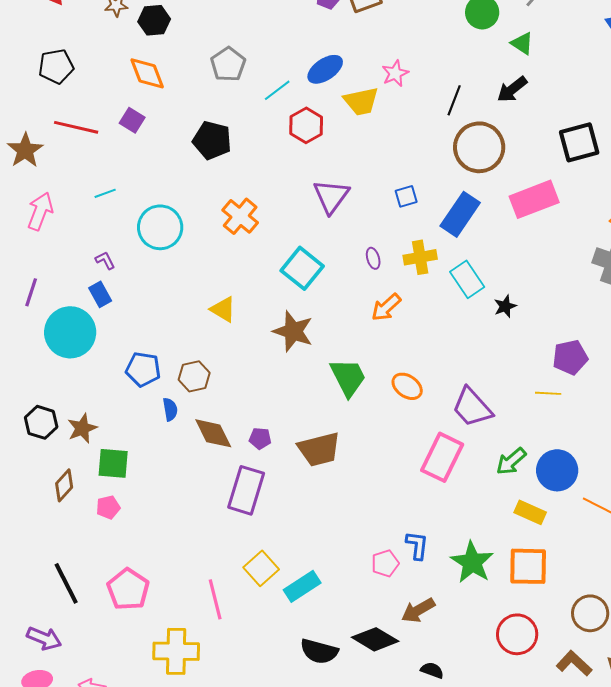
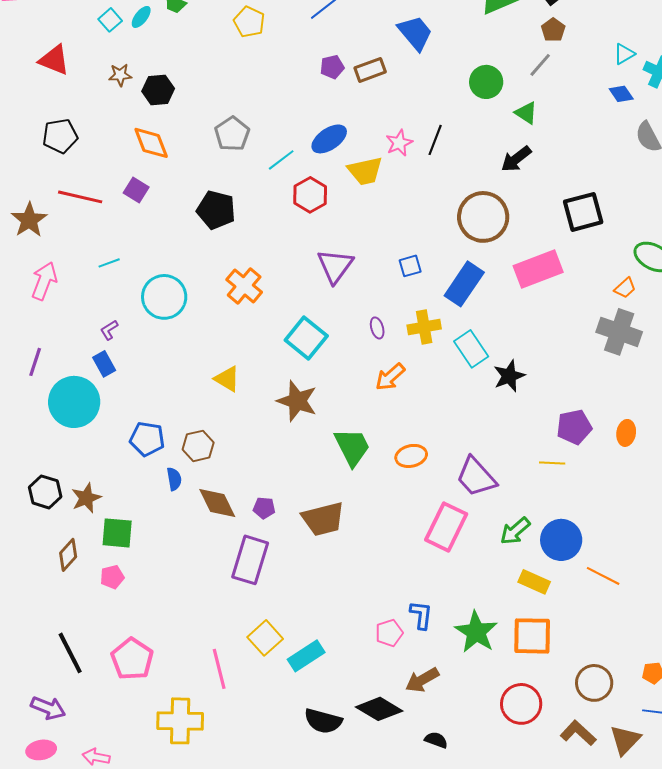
black line: (454, 100) -> (435, 140), moved
purple L-shape: (105, 260) -> (109, 330), turned -95
black star: (505, 306) -> (509, 376), size x1.4
orange ellipse: (407, 386) -> (411, 456), turned -48

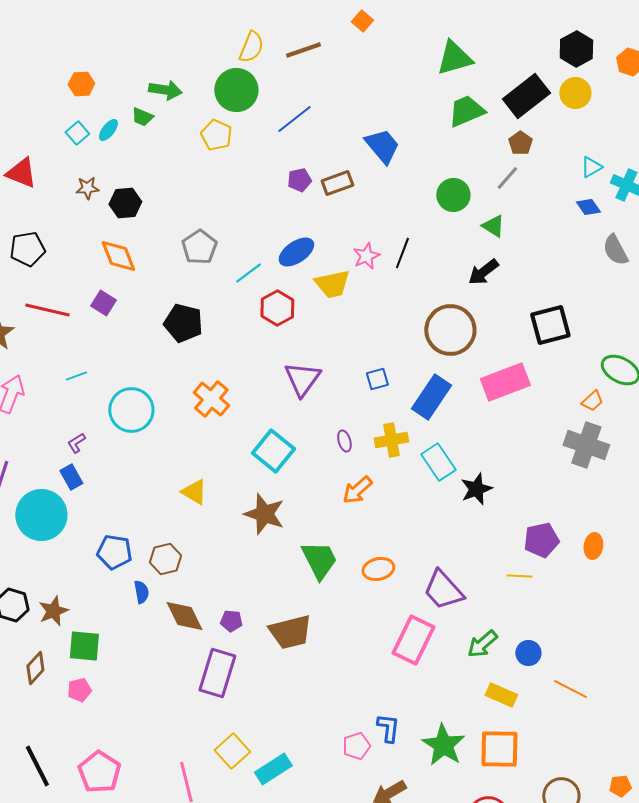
blue circle: (561, 540) -> (528, 653), size x0.6

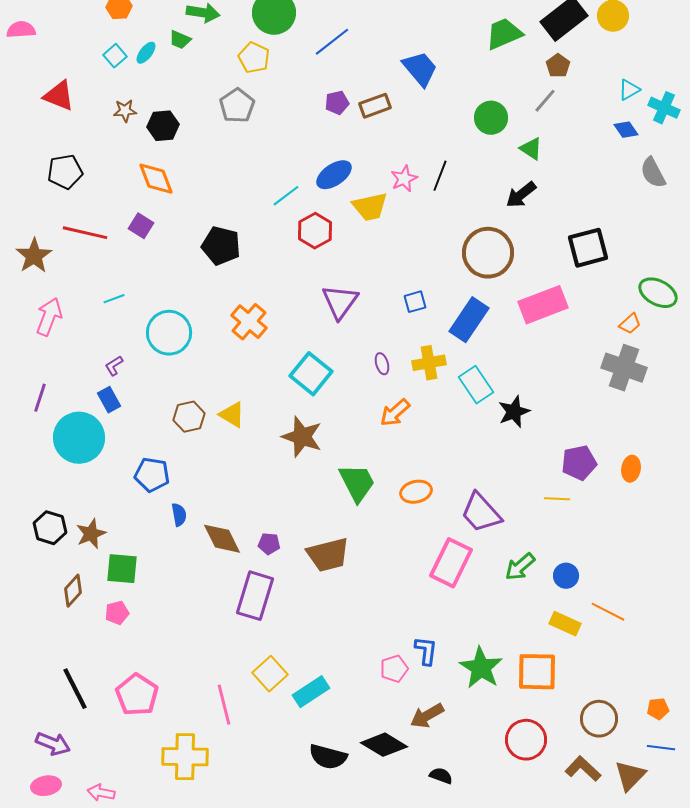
gray pentagon: (199, 247) -> (237, 106), moved
brown hexagon: (165, 559) -> (189, 417), moved
yellow rectangle: (501, 695) -> (565, 624), moved

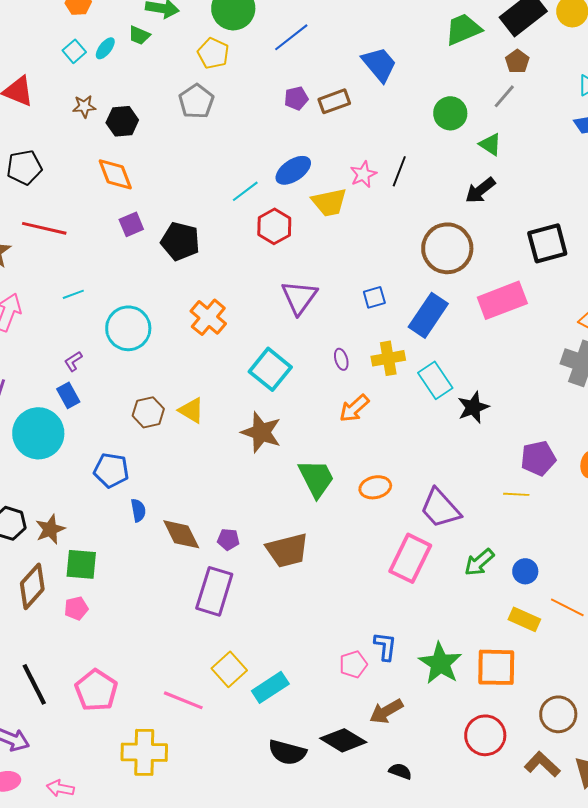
purple square: (141, 226) -> (131, 224), moved, turned 35
brown diamond: (73, 591) -> (32, 586), size x1.4
pink line: (224, 705) -> (183, 700), turned -54

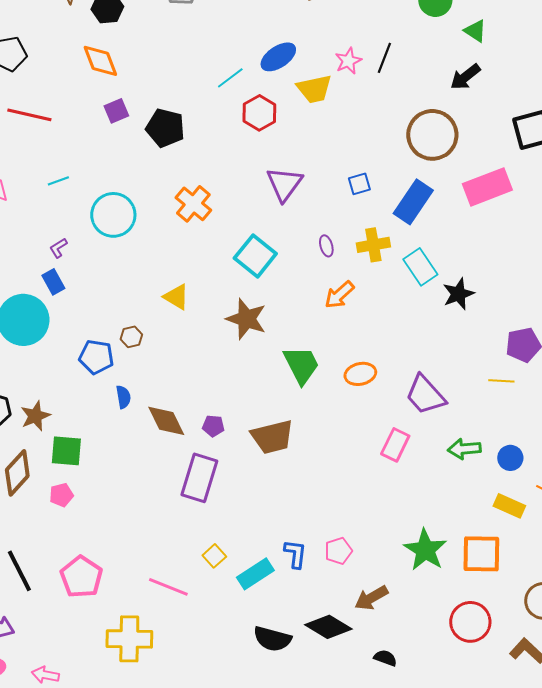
brown hexagon: (148, 412) -> (131, 337), moved, size x0.7
pink rectangle: (410, 558) -> (395, 445), size x0.7
green arrow: (479, 562) -> (464, 449), turned 36
blue L-shape: (385, 646) -> (295, 554), moved
yellow square: (229, 669) -> (214, 556), size x0.7

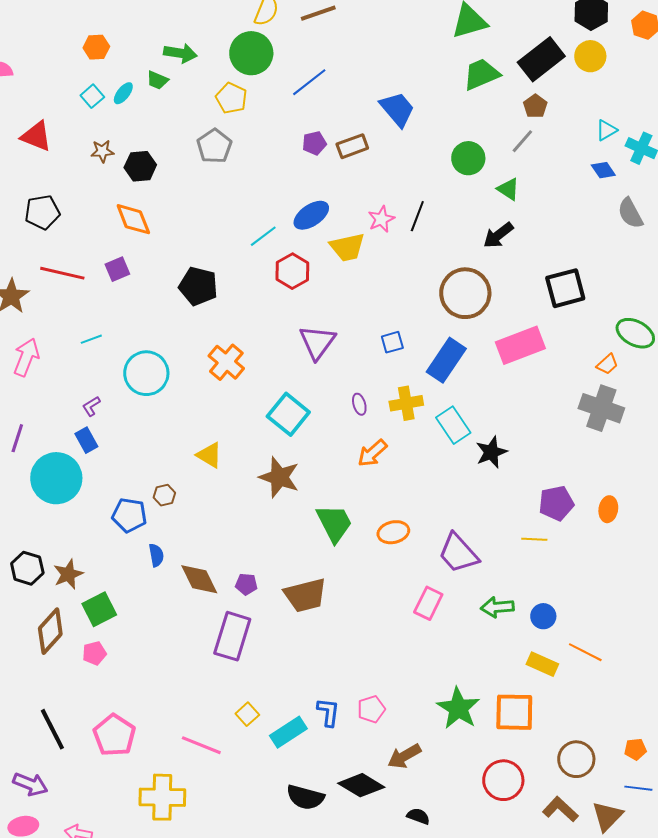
purple square: (116, 111) -> (117, 269), moved
green square: (66, 451) -> (99, 609), turned -32

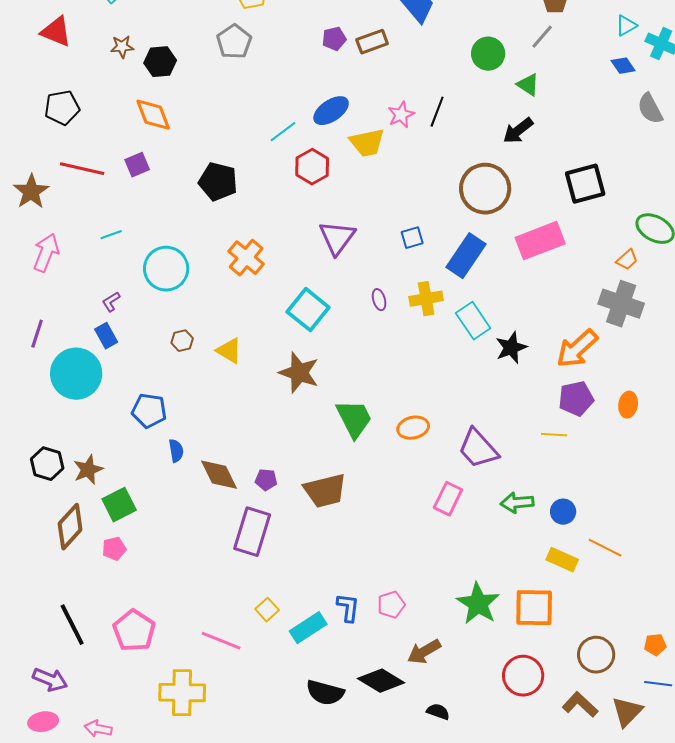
orange arrow: (372, 453) -> (577, 349), moved, size x1.4
brown hexagon: (164, 495) -> (182, 341), moved

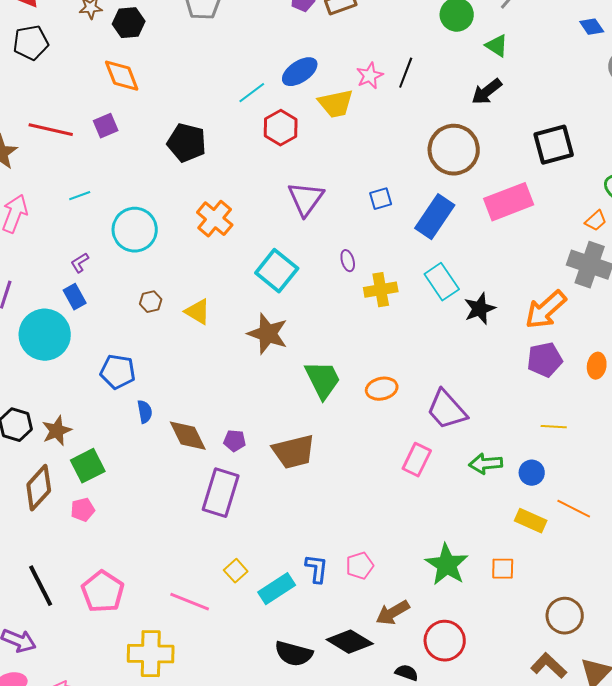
black pentagon: (62, 108) -> (31, 43), moved
yellow cross: (426, 299) -> (381, 290), moved
yellow line: (554, 435) -> (554, 427), moved
orange square: (534, 608) -> (503, 569), size x0.6
red circle: (523, 676) -> (445, 641), moved

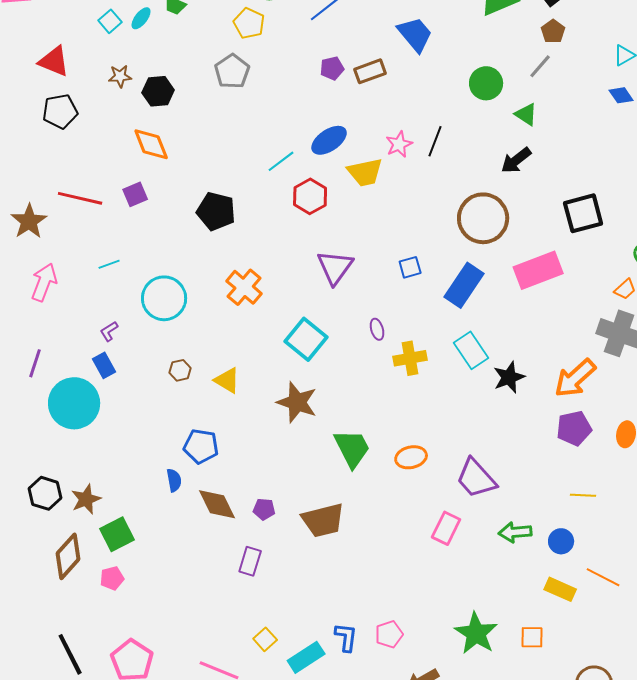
blue pentagon: (118, 372) -> (201, 446), moved
purple rectangle: (221, 493) -> (250, 561), size x0.6

